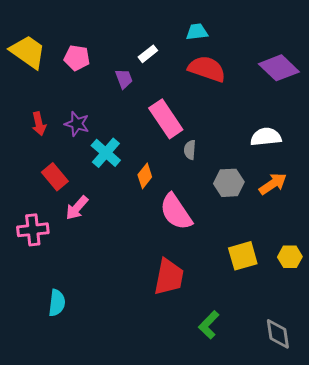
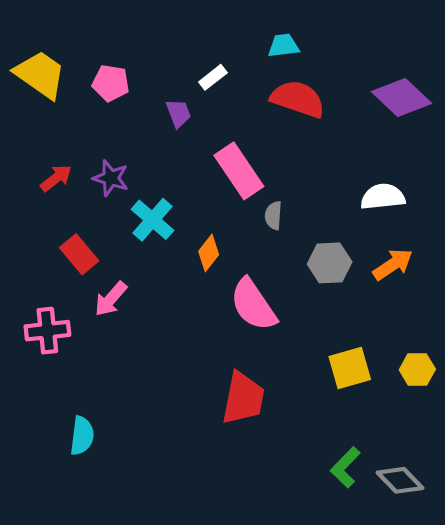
red arrow: (39, 124) -> (56, 178), turned -115
green L-shape: (209, 325) -> (345, 467), moved
gray diamond: (278, 334) -> (400, 480), turned -36

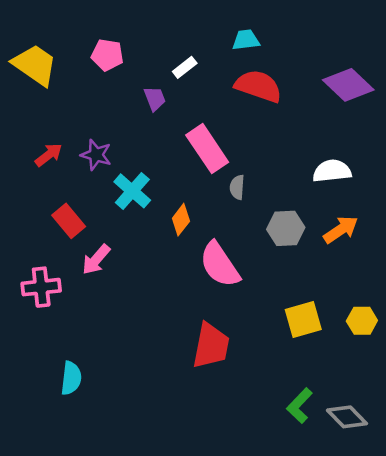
pink pentagon: (111, 83) -> (107, 55), moved

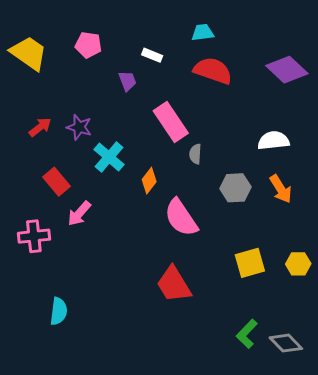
white rectangle: (185, 67) -> (152, 55), turned 60
orange arrow: (341, 230) -> (281, 189), turned 92
red trapezoid: (211, 346) -> (174, 284), turned 138

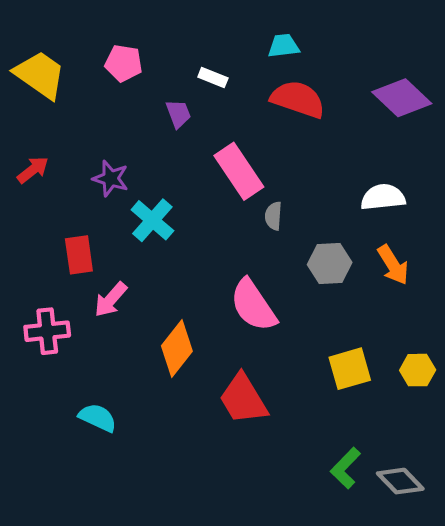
red arrow: (40, 127) -> (33, 170), moved
orange diamond: (149, 181) -> (177, 348), moved, size x1.5
red rectangle: (57, 182) -> (79, 255), turned 32
cyan semicircle: (59, 311) -> (98, 418), moved, turned -72

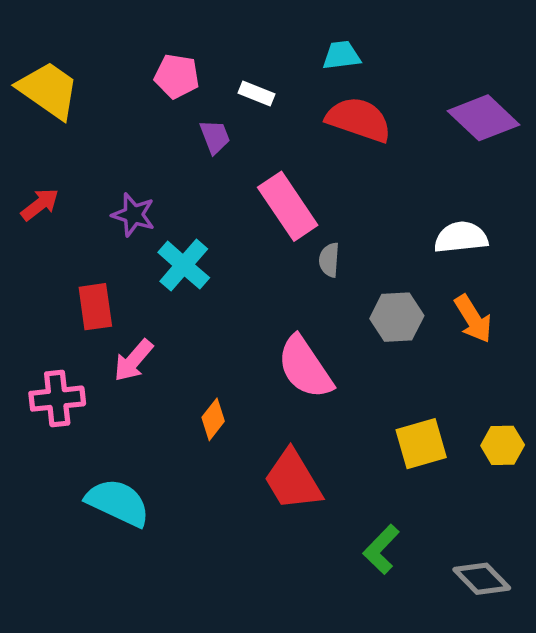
pink pentagon: (124, 63) -> (177, 76), moved
orange diamond: (177, 348) -> (213, 419), size x0.6
cyan semicircle: (98, 418) -> (118, 503), size x1.4
green L-shape: (345, 468) -> (381, 549), moved

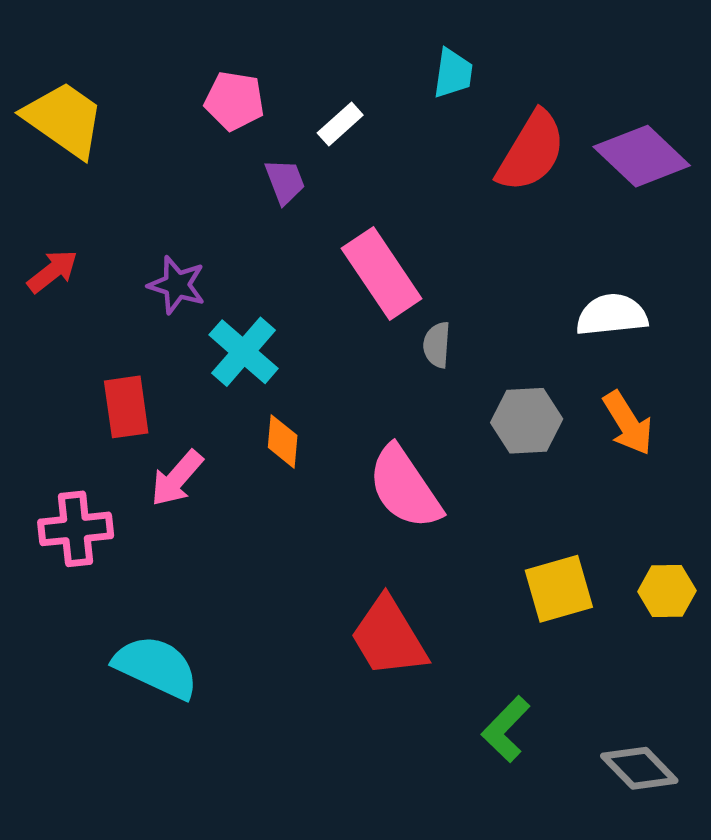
cyan trapezoid: (341, 55) -> (453, 73), turned 105
white rectangle: (256, 94) -> (340, 124), turned -64
red semicircle: (359, 120) -> (531, 152), moved, turned 102
orange diamond: (213, 419) -> (283, 441), moved, turned -33

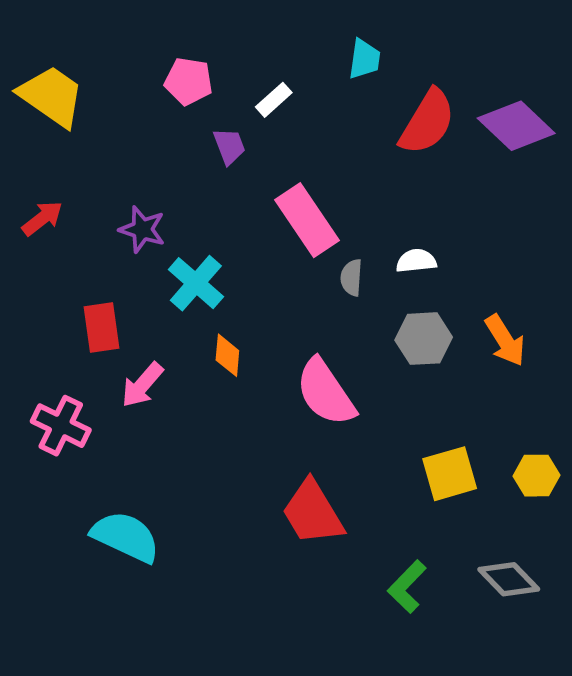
white semicircle: (612, 315) -> (416, 261), moved, size x0.7
pink cross: (76, 529) -> (61, 426), turned 32
gray diamond: (639, 768) -> (509, 579), moved

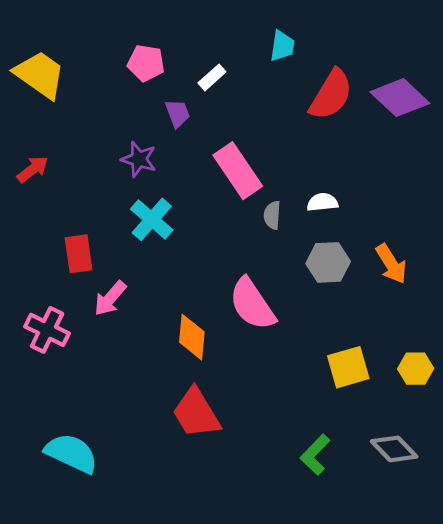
purple star: (142, 229) -> (139, 159), moved
orange diamond: (227, 355) -> (192, 337), moved, size x1.4
red trapezoid: (313, 513) -> (196, 413), moved
cyan semicircle: (126, 537) -> (71, 453), moved

